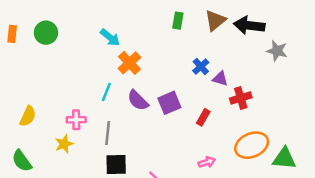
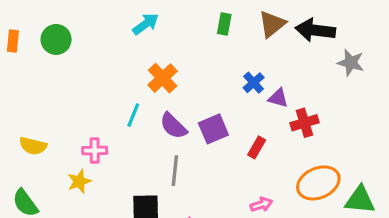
cyan arrow: (110, 37) -> (146, 24), moved, turned -75
yellow semicircle: (28, 116) -> (33, 146), turned 80
gray line: (108, 133) -> (175, 171), moved

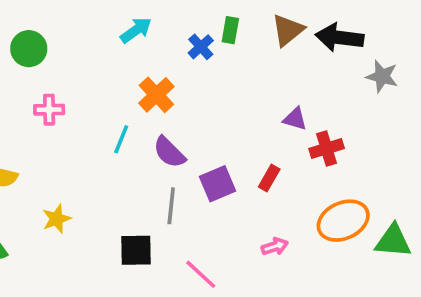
blue cross: (254, 83) -> (201, 47), moved
purple square: (213, 129) -> (217, 184), moved
pink cross: (95, 151) -> (49, 110), moved

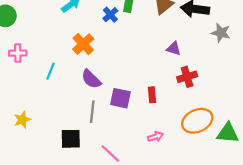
purple triangle: (295, 119) -> (174, 49), moved
cyan line: (121, 139) -> (50, 71), moved
red rectangle: (269, 178) -> (152, 95), turned -35
purple square: (217, 184) -> (120, 98), turned 35

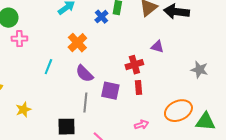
gray star: (221, 33) -> (199, 70), moved
pink cross: (18, 53) -> (19, 39), moved
red cross: (187, 77) -> (134, 65), moved

